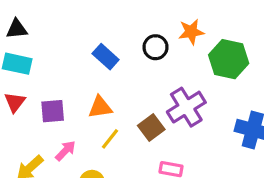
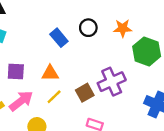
black circle: (155, 47) -> (88, 28), moved
pink arrow: (65, 151) -> (21, 101), size x1.5

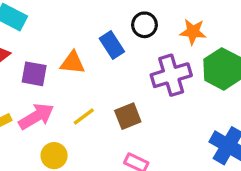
blue rectangle: (59, 38) -> (112, 45), moved
orange triangle: (50, 73) -> (73, 63), moved
purple cross: (112, 82) -> (171, 75), moved

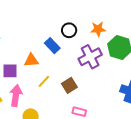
pink arrow: (36, 116) -> (16, 96), turned -40
yellow line: (84, 116) -> (44, 81), moved

